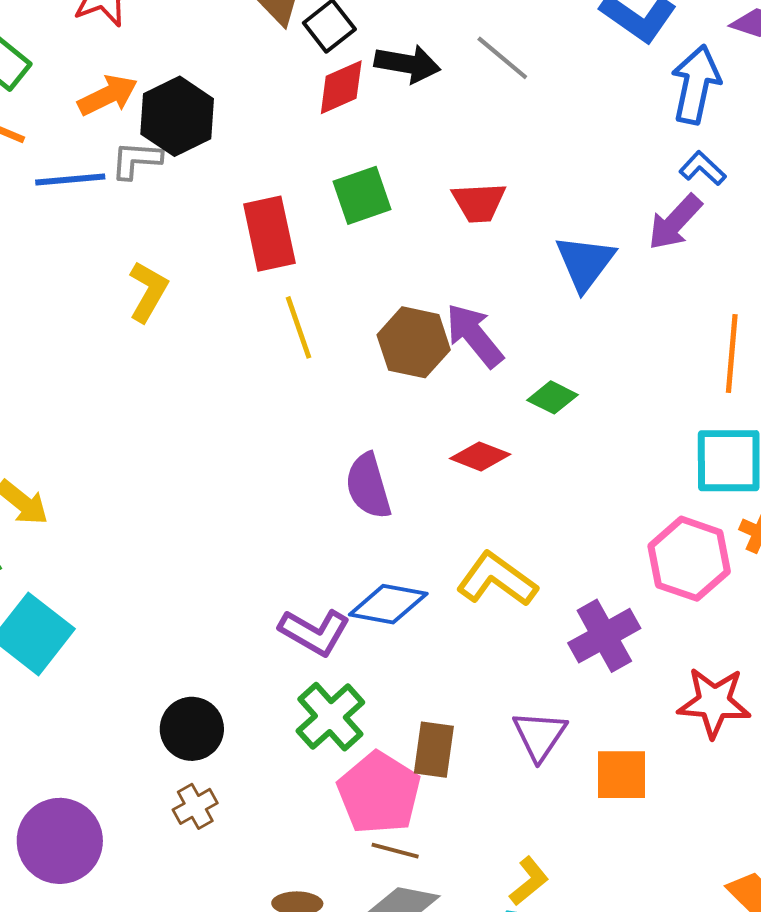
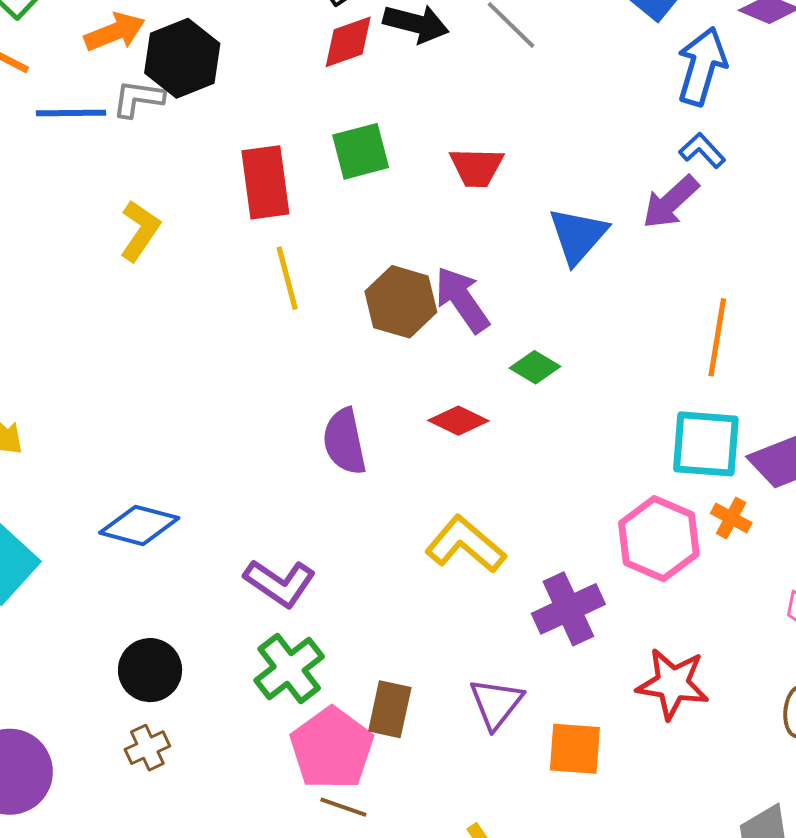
blue diamond: (388, 604) -> (139, 525), moved

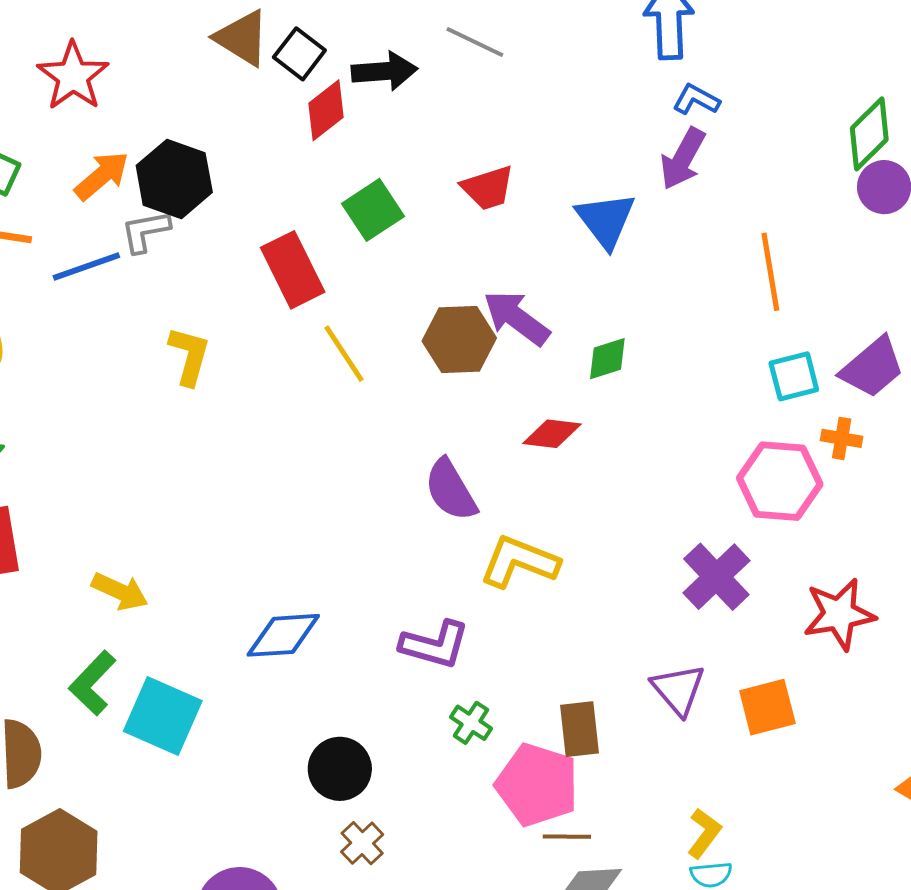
green diamond: (535, 367) -> (607, 359), turned -30
cyan square: (706, 444) -> (794, 376), size x0.7
yellow L-shape: (465, 544) -> (519, 562), moved
green cross: (289, 669) -> (471, 723), size x0.6

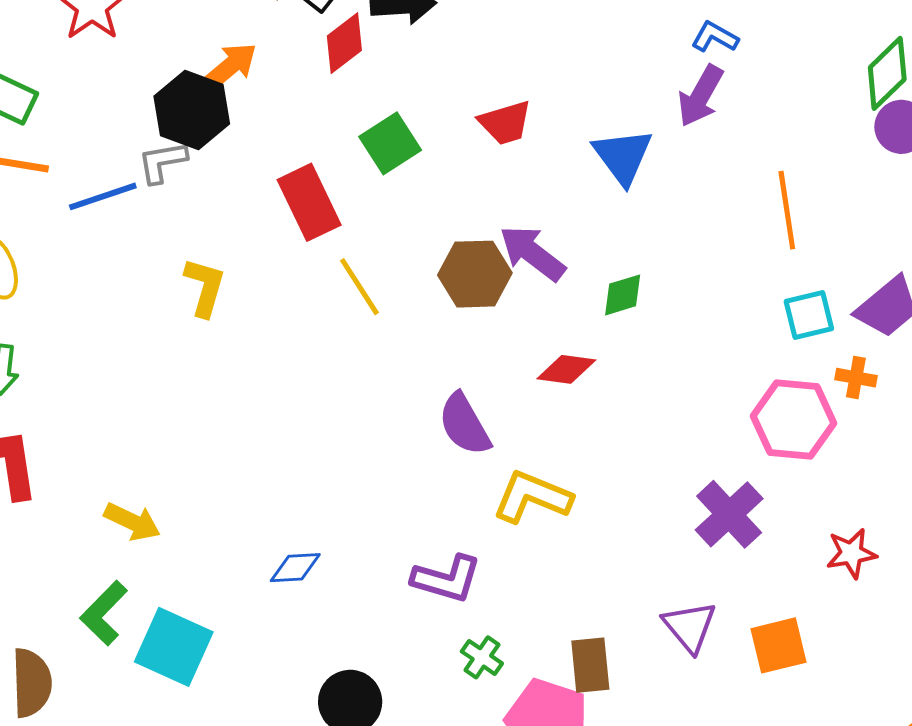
orange arrow: (102, 176) -> (230, 67), moved
red star: (839, 614) -> (851, 553), size x0.7
blue diamond: (283, 635) -> (295, 568), size x0.7

